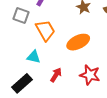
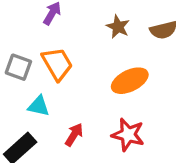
gray square: (21, 16) -> (18, 67), moved
orange ellipse: (78, 42) -> (130, 81), moved

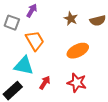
gray square: (18, 67) -> (12, 23), moved
cyan triangle: (39, 106) -> (24, 66), size x1.5

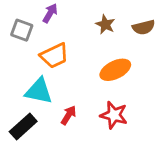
orange trapezoid: (35, 41) -> (54, 56), turned 95

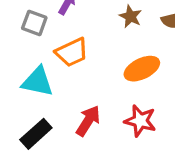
cyan triangle: (39, 91) -> (38, 82), moved
red arrow: (68, 115) -> (88, 121), size x1.4

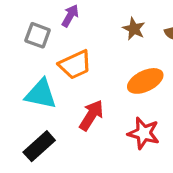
red arrow: (88, 121) -> (91, 115), moved

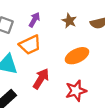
purple arrow: (70, 16) -> (34, 20), moved
red star: (144, 133) -> (76, 91), turned -30

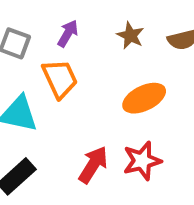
orange trapezoid: (30, 45) -> (60, 79), turned -90
red arrow: (41, 79) -> (93, 165), moved

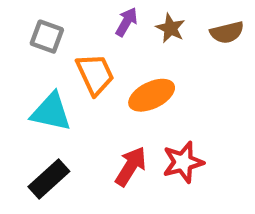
purple arrow: (68, 34) -> (126, 22), moved
orange ellipse: (144, 98) -> (152, 95), moved

